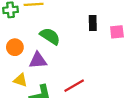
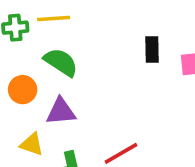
green semicircle: (50, 36) -> (61, 62), moved

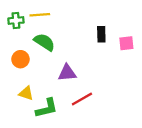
purple triangle: (61, 111) -> (67, 73), moved

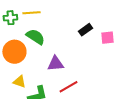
black rectangle: (101, 34) -> (85, 30), turned 56
orange circle: (20, 59) -> (14, 52), size x1.5

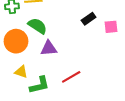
purple triangle: (55, 64) -> (49, 48), moved

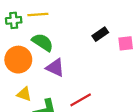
purple triangle: (49, 48) -> (55, 68), turned 30

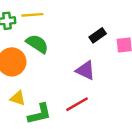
purple triangle: (55, 68) -> (86, 70), moved

